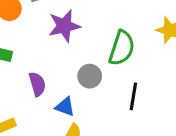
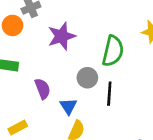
black line: (133, 96) -> (109, 94), moved
blue triangle: (65, 107) -> (68, 106), turned 42

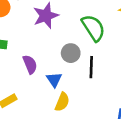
green semicircle: (113, 51) -> (93, 28), turned -44

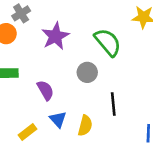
black line: (91, 67) -> (113, 104), moved
blue triangle: (54, 80) -> (58, 119), moved

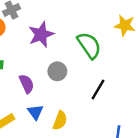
gray circle: (87, 72) -> (57, 71), moved
black line: (113, 104) -> (98, 90), moved, turned 30

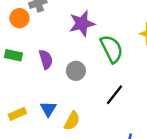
purple star: (41, 34) -> (82, 24), moved
purple semicircle: (27, 84) -> (46, 59), moved

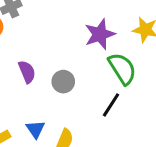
purple star: (82, 24) -> (100, 34), moved
green semicircle: (112, 49) -> (122, 69), moved

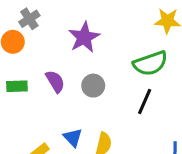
purple star: (100, 34) -> (84, 37), moved
green semicircle: (122, 69) -> (150, 63), turned 112

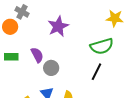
gray cross: (29, 19) -> (22, 12), turned -32
gray circle: (93, 86) -> (51, 68), moved

